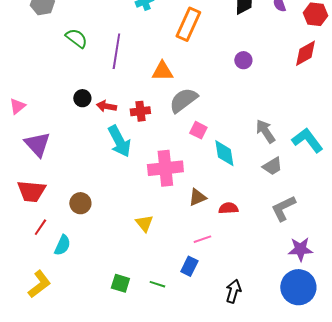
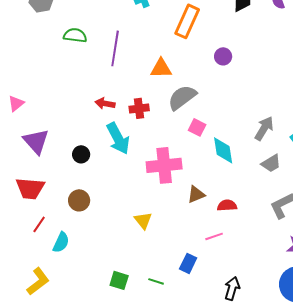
green semicircle: (76, 38) -> (75, 35), turned -30
purple circle: (243, 60) -> (223, 56), moved
black circle: (82, 98) -> (81, 154), moved
gray arrow: (265, 131) -> (264, 128), turned 65
pink line: (202, 239) -> (214, 236), moved

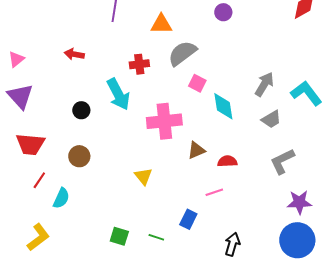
red arrow: (105, 103) -> (74, 54), moved
purple triangle: (36, 141) -> (20, 96), moved

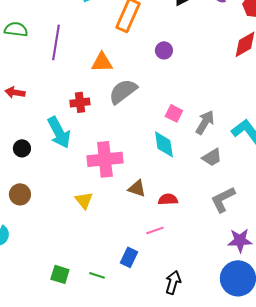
pink square: (197, 83) -> (174, 113), moved
brown triangle: (196, 150) -> (137, 188), turned 42
yellow triangle: (143, 176) -> (84, 200), moved

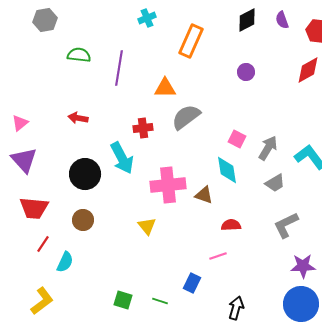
purple circle: (164, 50) -> (246, 72), moved
black circle: (22, 148) -> (85, 174), size x1.8
brown triangle: (137, 188) -> (204, 195), moved

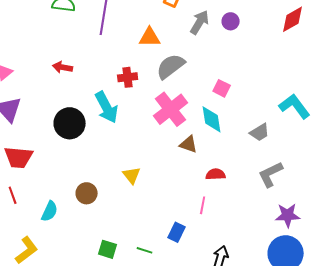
gray arrow: (268, 148) -> (200, 22), moved
pink cross: (168, 185) -> (171, 109), moved, turned -32
brown circle: (83, 220) -> (87, 193), moved
red line: (43, 244) -> (13, 195), moved, turned -54
pink line: (218, 256) -> (203, 205), turned -60

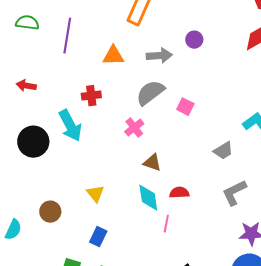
gray arrow: (200, 22) -> (159, 56), moved, turned 55
gray semicircle: (171, 66) -> (150, 93), moved
pink cross: (171, 109) -> (134, 128), size x0.6
cyan diamond: (212, 119) -> (148, 198), moved
blue rectangle: (177, 232) -> (98, 237), moved

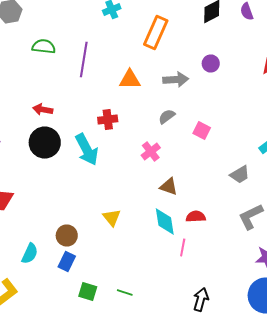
gray semicircle: (150, 93) -> (167, 116), size x0.6
black circle: (33, 142) -> (45, 142), moved
blue rectangle: (98, 237) -> (67, 262), moved

